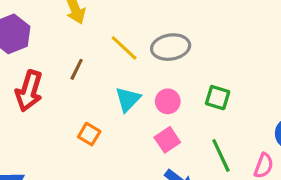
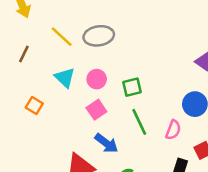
green square: (218, 98) -> (132, 87), moved, turned -30
cyan triangle: (128, 99) -> (65, 78), turned -30

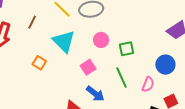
cyan triangle: (65, 78) -> (64, 41), size x1.4
pink circle: (97, 79) -> (101, 40), moved
green square: (132, 87) -> (126, 49), moved

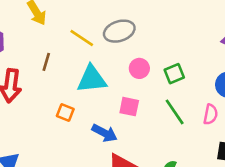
cyan triangle: (64, 41) -> (92, 79), turned -40
pink square: (88, 67) -> (129, 107), turned -35
blue arrow: (95, 94) -> (104, 133), moved

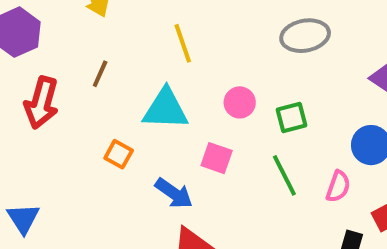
gray ellipse: (119, 31) -> (305, 36), moved
yellow line: (82, 38) -> (183, 43), moved, turned 30

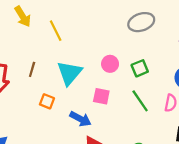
yellow line: (183, 43) -> (56, 31), moved
brown line: (100, 74) -> (32, 69), moved
cyan triangle: (165, 109) -> (70, 73), turned -44

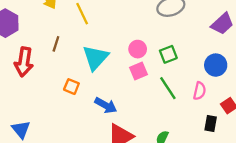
brown line: (32, 69) -> (56, 44), moved
pink square: (101, 96) -> (139, 71), moved, turned -36

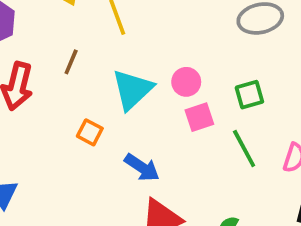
pink circle: (138, 49) -> (186, 82), moved

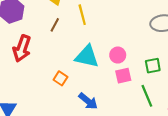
brown line: (71, 62) -> (55, 25), moved
cyan triangle: (132, 89) -> (87, 56), turned 50

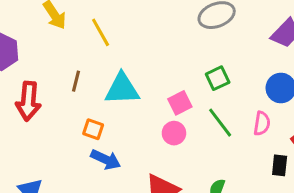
brown line: (55, 25) -> (76, 81), moved
pink circle: (118, 55) -> (174, 133), moved
blue arrow: (88, 101) -> (106, 160), moved

